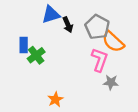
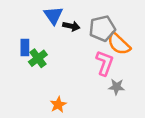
blue triangle: (51, 15) -> (53, 15), turned -48
black arrow: (68, 25) -> (71, 26), turned -56
gray pentagon: (97, 27) -> (102, 28), turned 30

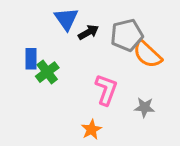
black arrow: (71, 26) -> (88, 32), turned -42
pink L-shape: (105, 63) -> (106, 90), moved
orange star: (58, 105) -> (91, 130), moved

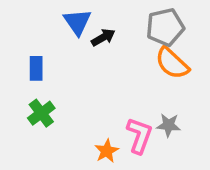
gray pentagon: (127, 35) -> (165, 27), moved
green cross: (47, 72) -> (41, 113), moved
pink L-shape: (106, 90) -> (139, 135), moved

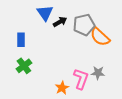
gray pentagon: (165, 27) -> (84, 25), moved

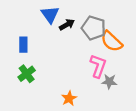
gray pentagon: (84, 25) -> (94, 28), turned 30
pink L-shape: (81, 79) -> (98, 66), moved

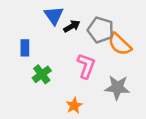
pink L-shape: (98, 66) -> (86, 66), moved
green cross: (27, 74) -> (42, 74), moved
gray star: (109, 82) -> (117, 88), size x1.5

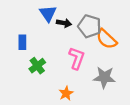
black arrow: (72, 26) -> (64, 23), turned 40

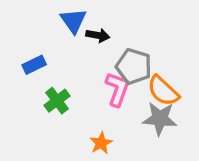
gray pentagon: (89, 26) -> (134, 66), moved
orange semicircle: (106, 39) -> (163, 91), moved
blue rectangle: (22, 42) -> (34, 65), turned 64

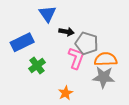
black arrow: (98, 35) -> (67, 32), moved
blue rectangle: (34, 65) -> (22, 42), size x1.5
orange semicircle: (163, 91) -> (106, 59), turned 135

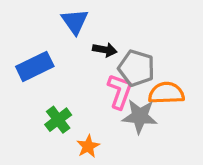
green cross: (37, 66) -> (58, 120), moved
gray star: (104, 77) -> (140, 116), moved
orange star: (66, 93) -> (88, 146), moved

